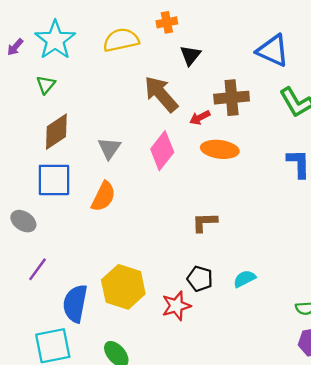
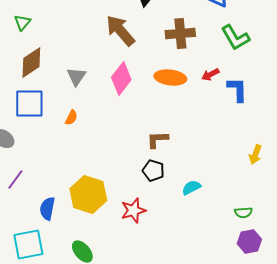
red arrow: (200, 118) -> (210, 74), moved
orange semicircle: (103, 196) -> (71, 118), size x0.6
black pentagon: (200, 279) -> (153, 170), moved
blue semicircle: (75, 303) -> (47, 208), size x0.7

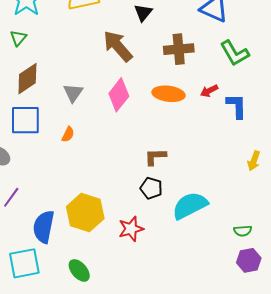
yellow arrow: (255, 154) -> (254, 161), moved
cyan semicircle: (191, 188) -> (190, 205), size x1.8
blue semicircle: (47, 208) -> (44, 227), size x1.4

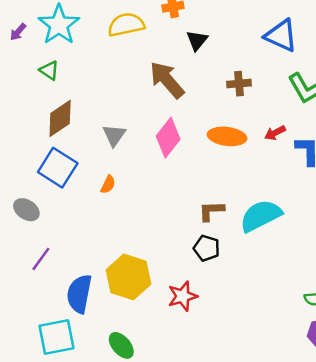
green triangle: (18, 38) -> (49, 70), turned -36
brown cross: (179, 49) -> (239, 84), size x0.7
blue square: (25, 120) -> (58, 168), turned 32
cyan semicircle: (190, 205) -> (261, 216), moved

